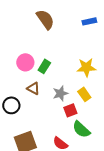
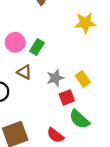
yellow star: (86, 67) -> (85, 23), moved

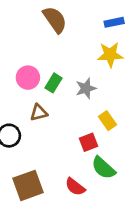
brown triangle: (24, 72) -> (39, 113), turned -42
gray star: (55, 78) -> (86, 88), moved

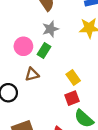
gray star: (86, 88) -> (50, 29), moved
yellow rectangle: (107, 121) -> (73, 78), moved

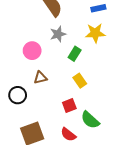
green rectangle: (44, 51) -> (75, 54), moved
red square: (72, 98) -> (69, 105), moved

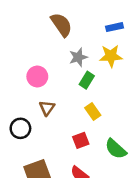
gray star: (58, 34) -> (78, 57), moved
brown triangle: (40, 78) -> (47, 108), turned -40
green semicircle: (90, 120) -> (116, 149), moved

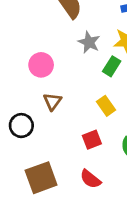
gray star: (78, 57) -> (89, 42), turned -30
green rectangle: (87, 80) -> (112, 66), moved

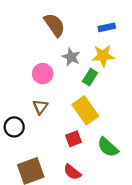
pink circle: (41, 65) -> (43, 74), moved
yellow rectangle: (106, 106) -> (85, 110), size x1.6

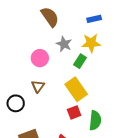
red square: (73, 139) -> (74, 112), moved
green semicircle: (108, 147) -> (95, 120), turned -126

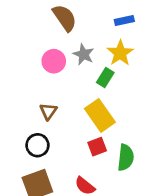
yellow star: (91, 43) -> (120, 53), turned -30
pink circle: (40, 58) -> (54, 61), moved
black circle: (16, 103) -> (37, 145), moved

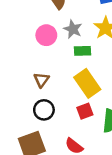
green rectangle: (105, 77) -> (82, 51), moved, turned 56
black circle: (37, 145) -> (44, 110), moved

